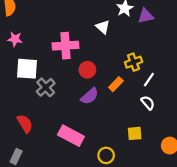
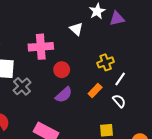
orange rectangle: (116, 84) -> (95, 91), moved

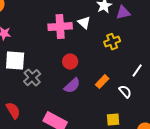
pink cross: (41, 47) -> (60, 27), moved
yellow cross: (106, 62) -> (112, 42), moved
white line: (120, 79) -> (137, 71), moved

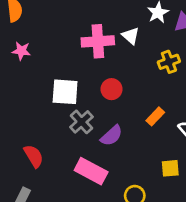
white square: (15, 61) -> (65, 92), moved
gray cross: (32, 78) -> (81, 122), moved
purple semicircle: (72, 86) -> (112, 136), moved

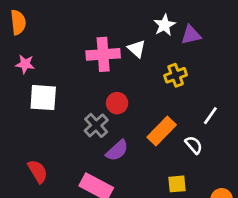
white square: (65, 92) -> (43, 98), moved
orange rectangle: (155, 116) -> (162, 131), size x1.5
gray cross: (81, 122) -> (96, 125), moved

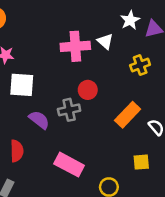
gray cross: (96, 125) -> (69, 110), turned 30
purple semicircle: (117, 151) -> (39, 120), moved, turned -100
red semicircle: (38, 171) -> (17, 151), turned 30

